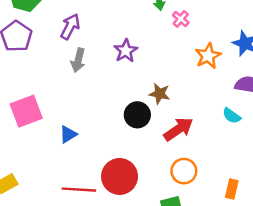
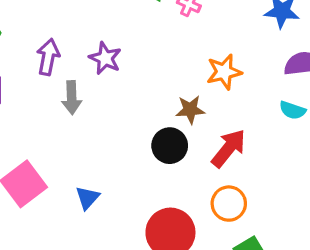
purple star: (126, 51) -> (105, 58), moved
orange star: (208, 56) -> (224, 72), moved, turned 30
orange circle: (184, 171) -> (229, 204), moved

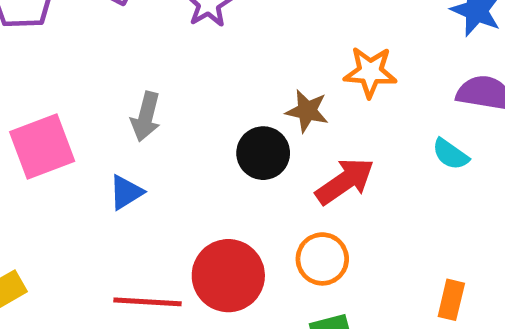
gray arrow: (72, 98) -> (146, 117), moved

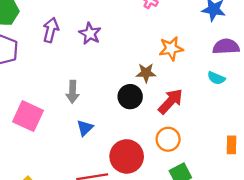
pink square: (42, 146) -> (28, 116), turned -32
blue triangle: (126, 192) -> (85, 128), moved

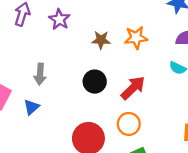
brown star: (146, 73) -> (101, 40), moved
blue triangle: (85, 128) -> (31, 107), moved

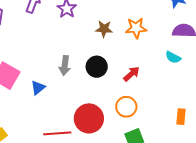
gray arrow: (40, 74) -> (65, 66), moved
red arrow: (133, 88) -> (131, 74), size x0.7

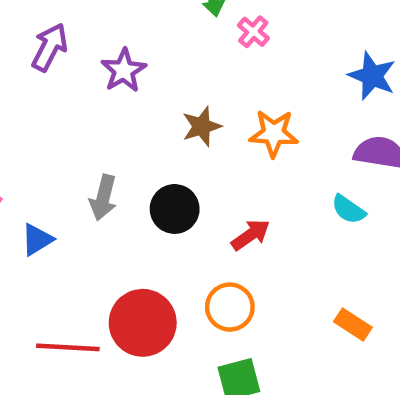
brown star: (104, 29) -> (202, 126), turned -30
orange rectangle: (181, 117) -> (353, 324), moved, turned -70

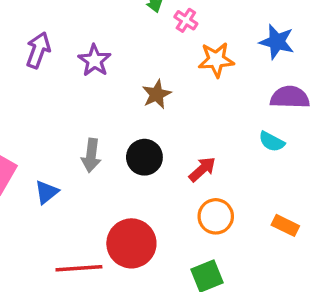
orange star: (274, 133) -> (216, 60), moved
orange circle: (230, 307) -> (216, 216), moved

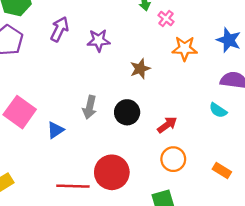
purple star: (94, 60) -> (99, 40), turned 30

